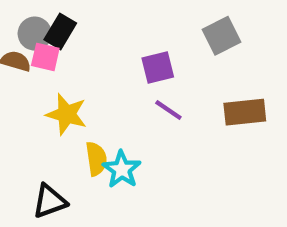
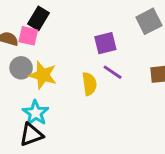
gray circle: (35, 34) -> (21, 68), moved
yellow semicircle: (96, 159) -> (89, 84), moved
cyan star: (122, 169) -> (36, 113), moved

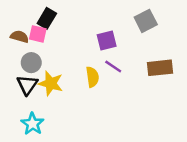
yellow star: (43, 75) -> (51, 83), moved
cyan star: (36, 113) -> (33, 124), moved
black triangle: (31, 135) -> (27, 85), moved, turned -35

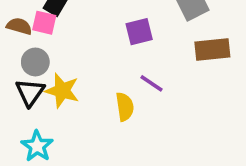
purple line: (113, 67) -> (152, 83), moved
brown rectangle: (160, 68) -> (212, 49), moved
yellow semicircle: (92, 77) -> (125, 107), moved

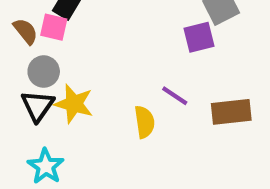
brown semicircle: (19, 26) -> (25, 31), turned 35
purple square: (139, 32) -> (199, 37), moved
brown rectangle: (212, 49) -> (231, 112), moved

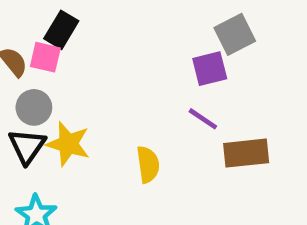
purple line: (175, 96) -> (203, 119), moved

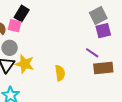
purple square: (210, 69) -> (103, 31), moved
purple line: (203, 119) -> (92, 53), moved

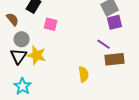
pink square: (15, 26) -> (51, 24), moved
yellow semicircle: (60, 73) -> (84, 74), moved

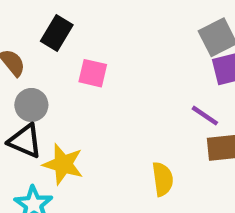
yellow star: (37, 55) -> (63, 164), moved
black triangle: (19, 56) -> (25, 141), turned -42

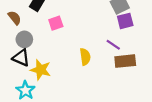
pink square: (93, 73) -> (56, 23), turned -32
yellow semicircle: (163, 179) -> (85, 57), moved

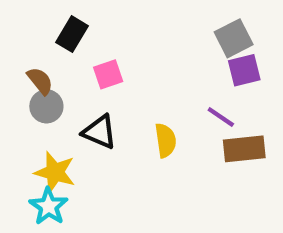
brown semicircle: (15, 18) -> (40, 81), moved
black triangle: (21, 58) -> (100, 132), moved
yellow star: (41, 70) -> (55, 172), moved

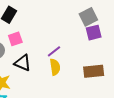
pink square: (108, 74) -> (15, 39), moved
purple line: (221, 117) -> (54, 51), moved, turned -72

